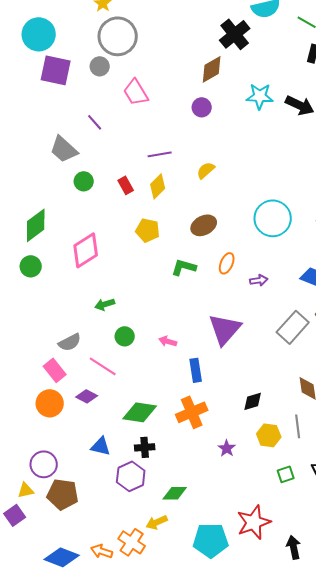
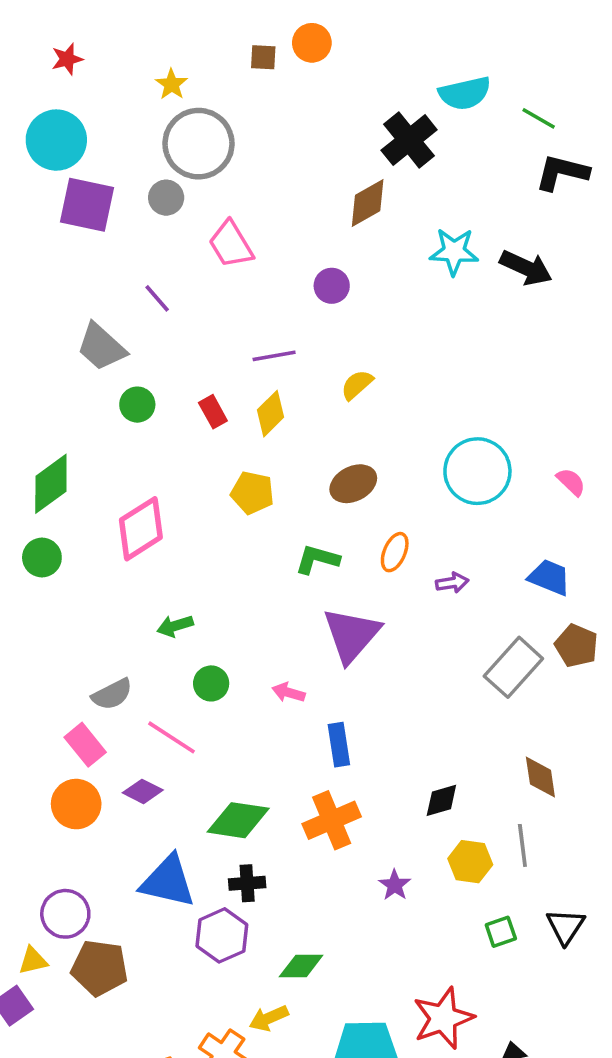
purple circle: (202, 107) -> (332, 286), moved
purple triangle: (225, 329) -> (351, 635), moved
blue triangle: (101, 446) -> (168, 881), size x1.6

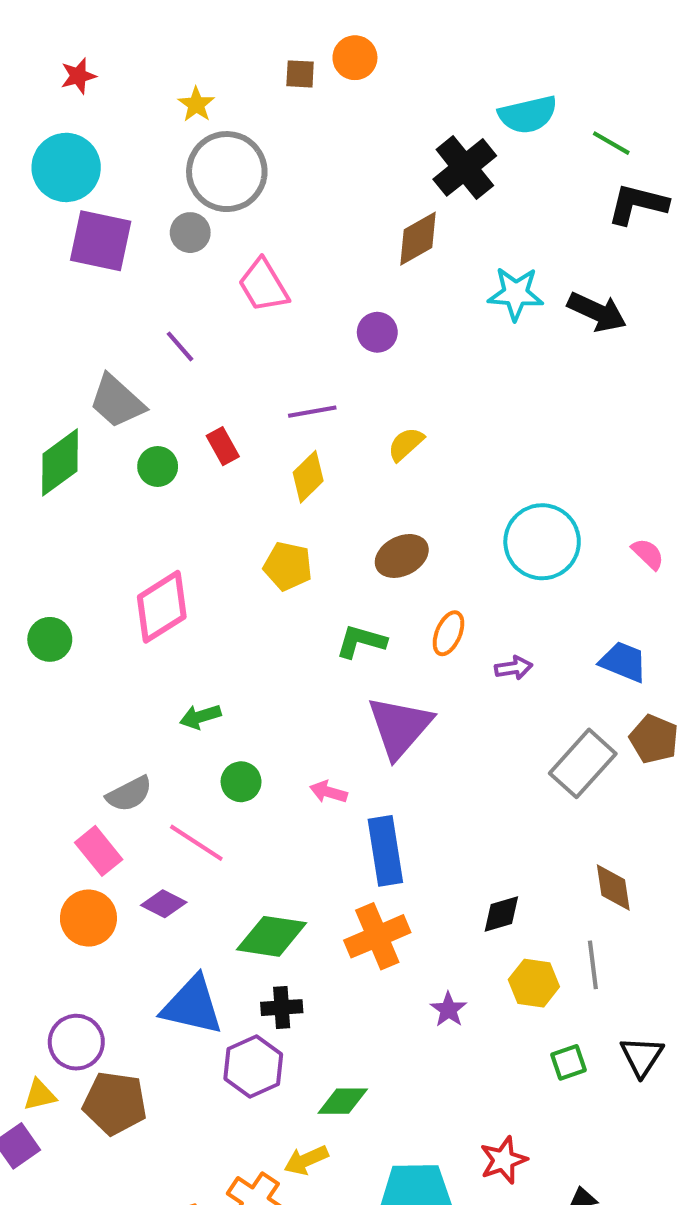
red rectangle: (213, 412) -> (223, 446), moved
green diamond: (51, 484) -> (60, 462), moved
blue rectangle: (339, 745) -> (385, 851), size x1.4
red star: (443, 1018) -> (503, 1160), size x0.7

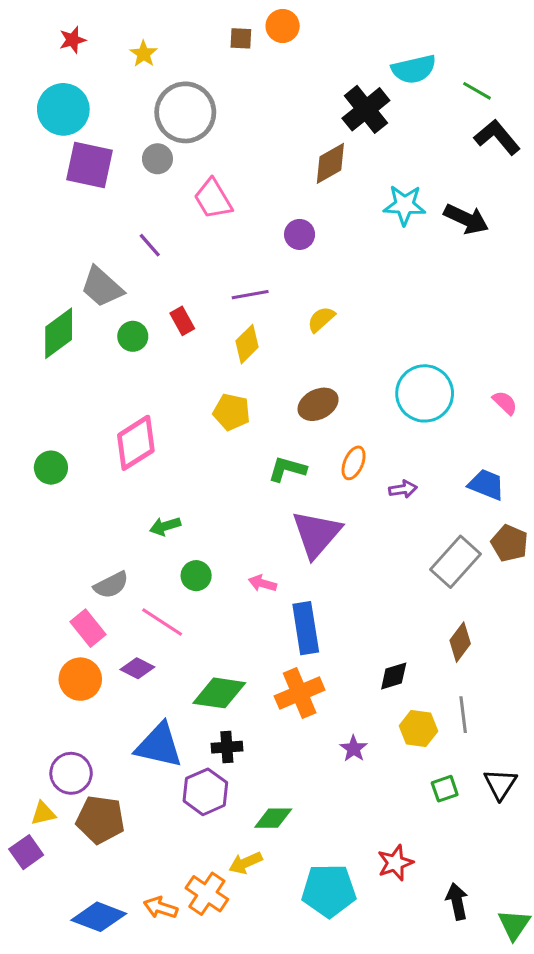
yellow star: (196, 104) -> (144, 54), moved
black L-shape: (638, 204) -> (497, 137), turned 36
brown diamond: (613, 888) -> (460, 642), moved, turned 45

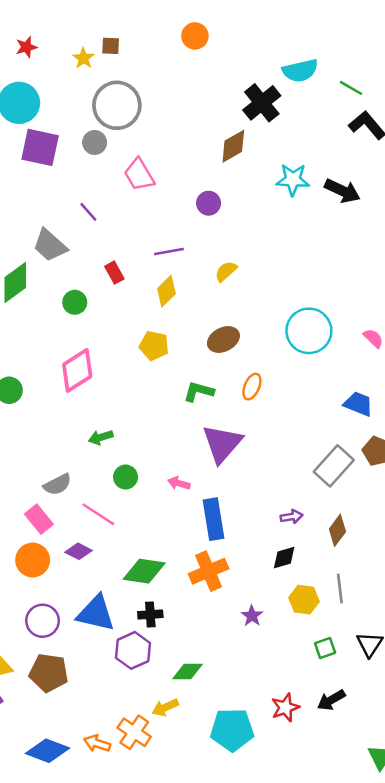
brown square: (241, 38) -> (111, 46), moved
green circle: (133, 336) -> (75, 302), moved
purple arrow: (403, 489) -> (292, 517), moved
purple circle: (71, 773) -> (43, 621), moved
black arrow: (457, 901) -> (331, 700), moved, turned -108

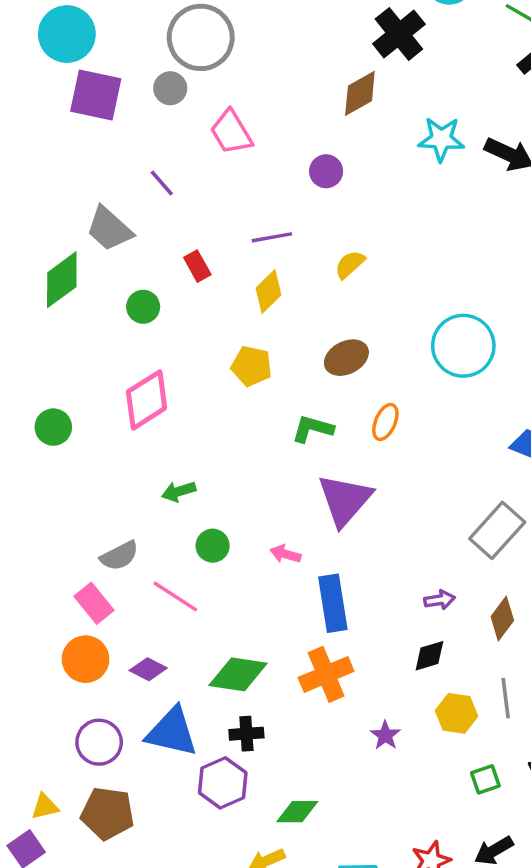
purple diamond: (78, 551) -> (148, 669), moved

